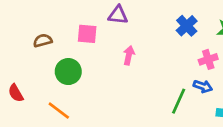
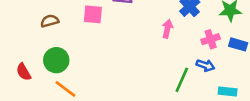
pink arrow: (129, 55) -> (167, 29), moved
green circle: (68, 72) -> (56, 60), moved

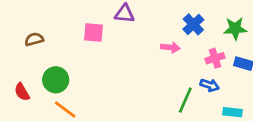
brown semicircle: (50, 21) -> (34, 39), moved
pink arrow: (167, 29) -> (170, 47), turned 84

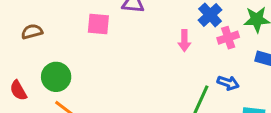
pink arrow: (170, 47) -> (184, 41), turned 84
pink cross: (215, 58) -> (228, 38), moved

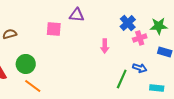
pink arrow: (184, 41) -> (105, 46), moved

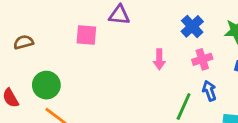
pink cross: (140, 38) -> (202, 59), moved
blue arrow: (140, 68) -> (209, 91), turned -128

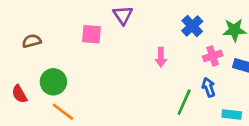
purple triangle: (119, 15) -> (123, 15), turned 50
pink cross: (202, 59) -> (213, 56), moved

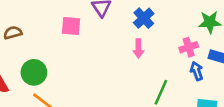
blue cross: (192, 26) -> (144, 18), moved
blue arrow: (209, 87) -> (197, 71), moved

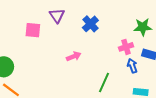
pink arrow: (138, 49) -> (74, 56), moved, turned -112

